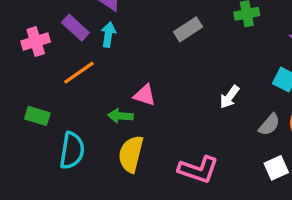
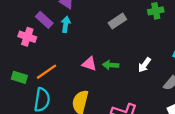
pink cross: (36, 41) -> (27, 37), moved, turned 36
orange line: (79, 73) -> (46, 72), moved
green arrow: (120, 116) -> (111, 65), moved

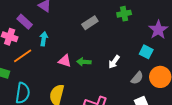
cyan arrow: (66, 24) -> (44, 39), moved
orange line: (46, 72) -> (23, 56), moved

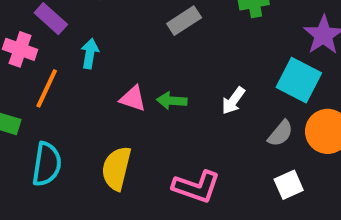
cyan square: (146, 52) -> (299, 80), size x1.5
orange line: (23, 56) -> (47, 88), turned -30

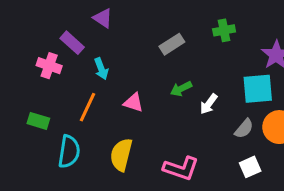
cyan arrow: (90, 53) -> (101, 69), turned 150
cyan square: (299, 80) -> (258, 89), turned -32
orange line: (47, 88) -> (87, 107), moved
green arrow: (172, 101) -> (181, 89), moved, turned -30

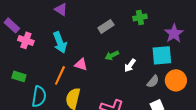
purple rectangle: (72, 43) -> (12, 25), moved
cyan arrow: (101, 69) -> (60, 42), size x1.5
orange line: (87, 107) -> (60, 75), moved

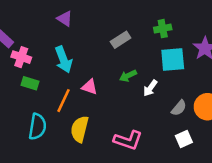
cyan square: (162, 55) -> (173, 60), moved
green rectangle: (19, 76) -> (30, 83), moved

